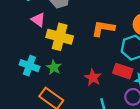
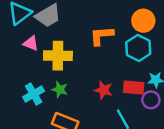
cyan cross: (29, 66) -> (34, 94), turned -36
red rectangle: (123, 71) -> (134, 87), moved

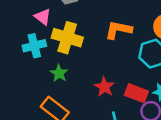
cyan cross: (34, 94) -> (34, 46), moved

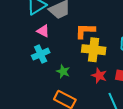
orange L-shape: (118, 30) -> (85, 31), moved
yellow cross: (67, 38) -> (94, 50), moved

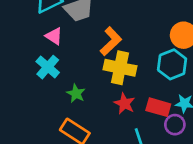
orange L-shape: (85, 31) -> (111, 41), turned 130
cyan cross: (41, 54) -> (48, 67), turned -30

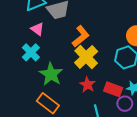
yellow cross: (120, 68) -> (86, 57), turned 30
green star: (76, 93) -> (51, 74), size x1.6

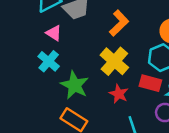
orange L-shape: (81, 36) -> (119, 23), moved
red rectangle: (113, 89) -> (150, 83), moved

